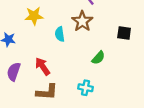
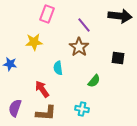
cyan semicircle: (60, 34) -> (58, 68), moved
purple semicircle: (14, 72) -> (15, 108), moved

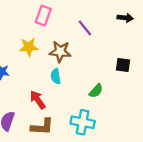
black arrow: (120, 16) -> (125, 18), size x0.6
brown star: (79, 47) -> (60, 52), moved, turned -30
cyan cross: (82, 109) -> (83, 122), size x1.5

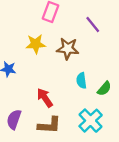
cyan semicircle: (56, 76) -> (81, 81), moved
cyan cross: (83, 122) -> (91, 121), turned 35

